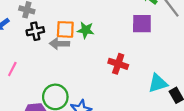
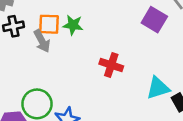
purple square: (142, 24) -> (154, 20), moved, turned 30
gray arrow: (59, 44) -> (42, 41), turned -120

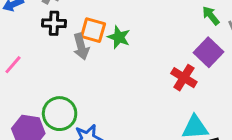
red cross: (111, 65) -> (184, 78), moved

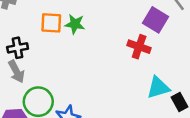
black cross: (54, 23) -> (18, 48), moved
gray arrow: (81, 47) -> (16, 72), moved

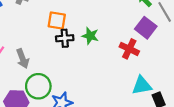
green star: (75, 24) -> (90, 36), moved
black cross: (18, 48) -> (65, 38), moved

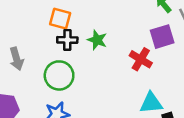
purple square: (146, 28) -> (162, 37), turned 30
green circle: (38, 86) -> (59, 75), moved

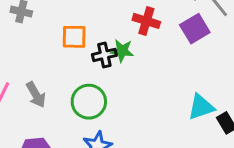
black cross: (67, 40) -> (104, 55), moved
red cross: (141, 59) -> (146, 21), moved

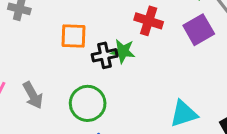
cyan triangle: (201, 107) -> (184, 114), moved

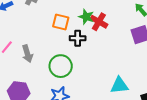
red cross: (149, 21) -> (99, 22), moved
green star: (123, 51) -> (86, 17), moved

